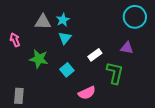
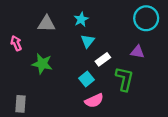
cyan star: (63, 20) -> (81, 19), moved
cyan triangle: (65, 38) -> (88, 41), moved
cyan square: (67, 70) -> (87, 79), moved

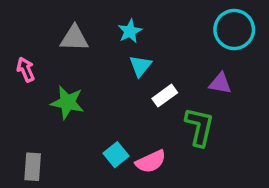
cyan square: (87, 79) -> (116, 155), moved

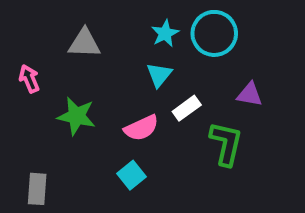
cyan circle: (234, 29) -> (214, 33), moved
cyan star: (130, 31) -> (165, 33), moved
pink semicircle: (151, 162) -> (141, 128), moved

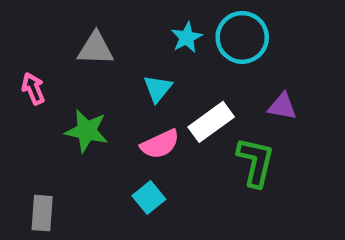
cyan triangle: (159, 75) -> (158, 89), moved
white rectangle: (187, 108) -> (211, 122), size x1.4

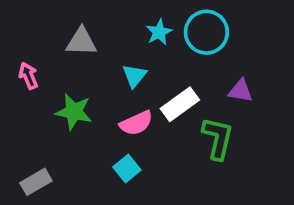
gray rectangle: (42, 213) -> (36, 182), turned 56

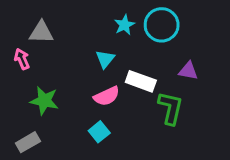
gray triangle: (81, 42) -> (41, 32), moved
white rectangle: (180, 104) -> (141, 81), turned 56
green star: (74, 112) -> (44, 101), moved

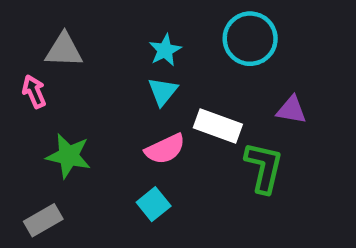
cyan star: (124, 25) -> (165, 50), moved

